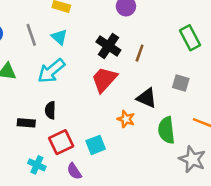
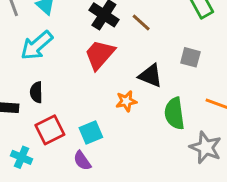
brown line: (140, 53) -> (141, 23), turned -66
orange star: (126, 119) -> (126, 101), turned -30
purple semicircle: (74, 171) -> (82, 161), moved

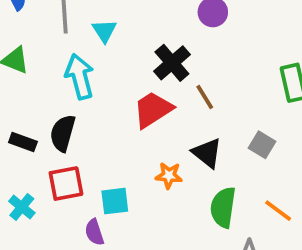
brown line: (141, 23) -> (205, 97), moved
cyan arrow: (37, 45) -> (80, 77), turned 100
black semicircle: (36, 92) -> (63, 133), size x1.4

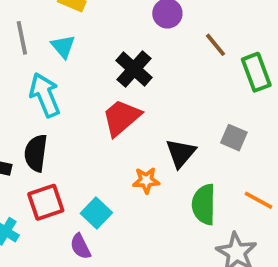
brown line: (205, 97) -> (216, 45), moved
black triangle: (207, 153) -> (181, 153), turned 40
cyan square: (115, 201) -> (96, 213), turned -32

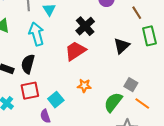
brown line: (216, 45) -> (137, 13), moved
gray square: (234, 138) -> (131, 85), moved
black triangle: (181, 153) -> (122, 46), moved
green semicircle: (204, 204) -> (113, 102), turned 30

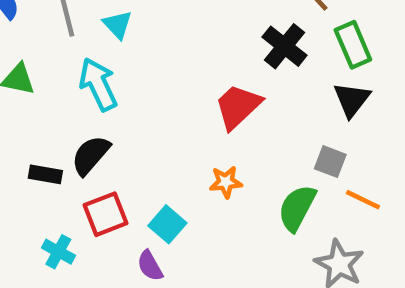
black cross: (85, 26) -> (284, 46), moved
black triangle: (122, 46) -> (352, 100), moved
red trapezoid: (75, 51) -> (238, 106), moved
black semicircle: (28, 64) -> (91, 155), turned 36

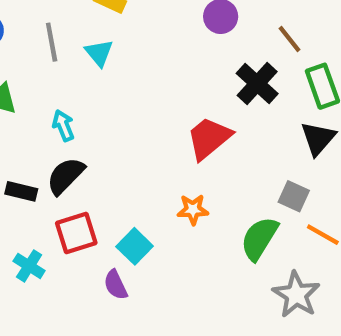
cyan arrow: (98, 84) -> (63, 126), moved, size x0.6

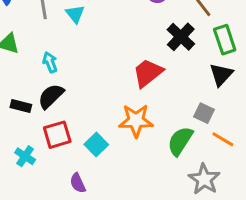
orange star: (193, 210) -> (136, 121), size x1.6
purple semicircle: (116, 285) -> (78, 183), moved

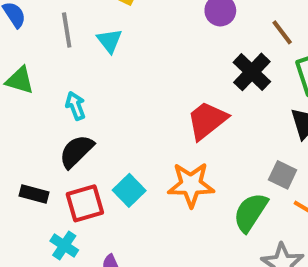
black rectangle: (21, 106) -> (34, 194), moved
cyan square: (96, 145) -> (129, 190), moved
cyan cross: (25, 156) -> (64, 245), moved

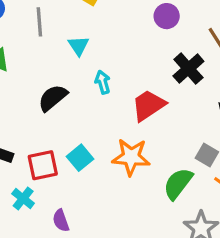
cyan triangle: (109, 41) -> (78, 46), moved
cyan arrow: (76, 106) -> (103, 82), moved
black semicircle: (76, 151) -> (53, 98), moved

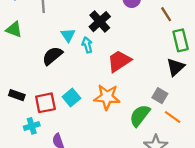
cyan triangle: (78, 46) -> (68, 35), moved
black cross: (188, 69) -> (100, 22), moved
cyan cross: (23, 198) -> (32, 126), turned 35

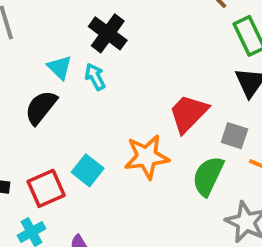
red trapezoid: (119, 61) -> (188, 113), moved

